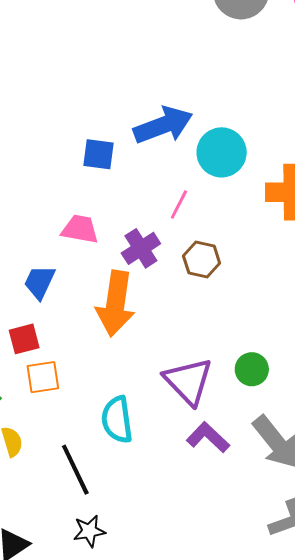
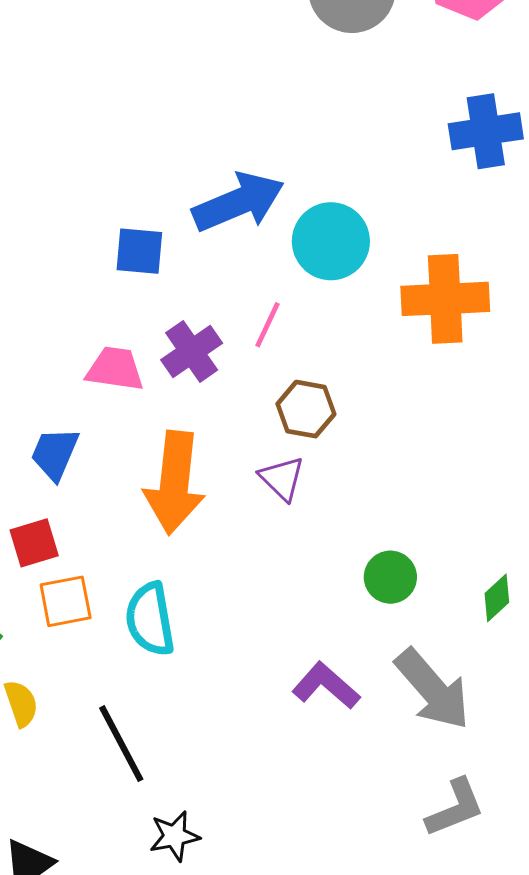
purple cross: (141, 248) -> (192, 351), moved
purple triangle: (188, 381) -> (282, 478), moved, size x0.6
cyan semicircle: (117, 420) -> (150, 619), moved
black star: (89, 531) -> (174, 836), moved

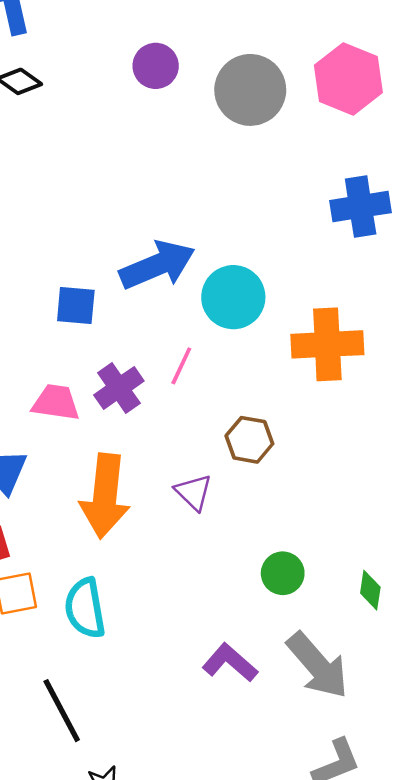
brown hexagon: (306, 409) -> (249, 440), moved
green diamond: (497, 598) -> (370, 590), turned -39

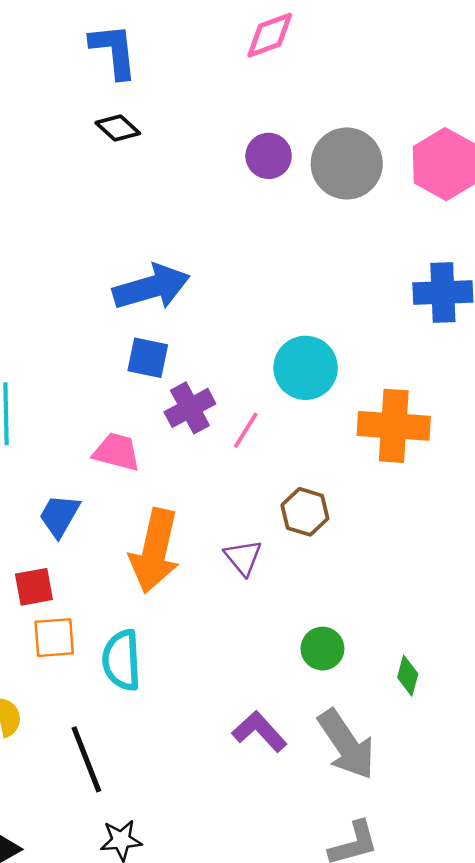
purple circle: (156, 66) -> (269, 156), moved
blue arrow: (157, 265) -> (151, 287), moved
purple cross: (119, 388) -> (190, 408), moved

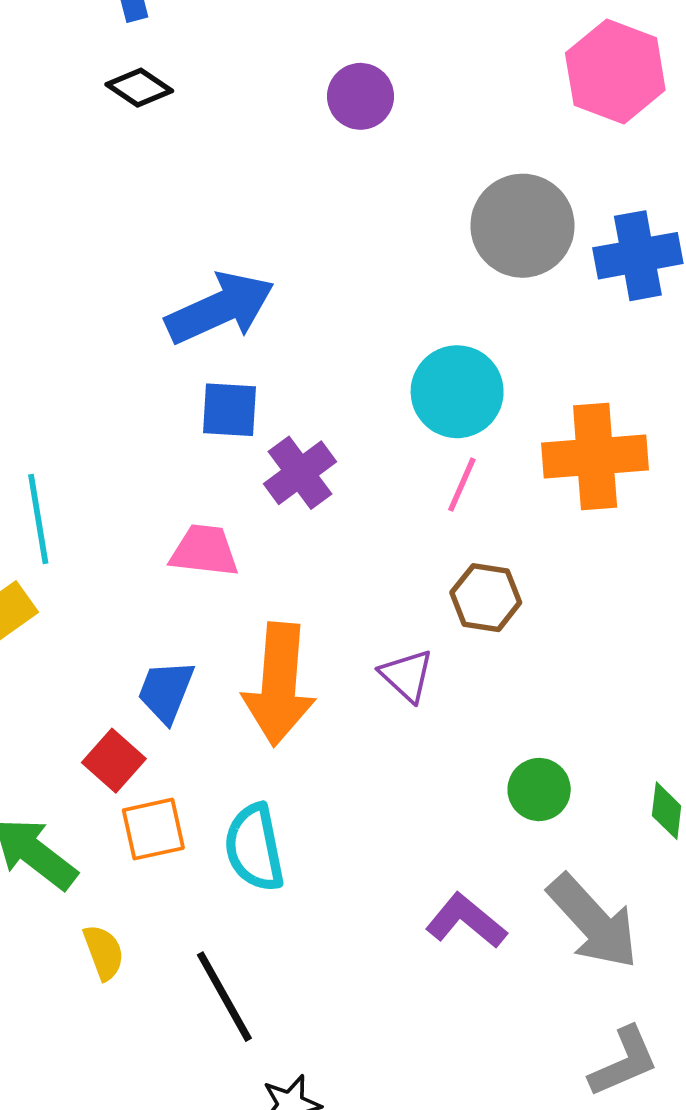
gray circle: (347, 164) -> (522, 226), moved
pink line: (246, 430) -> (462, 485), moved
blue trapezoid: (59, 516) -> (166, 691), moved
red square: (34, 587) -> (114, 761), turned -30

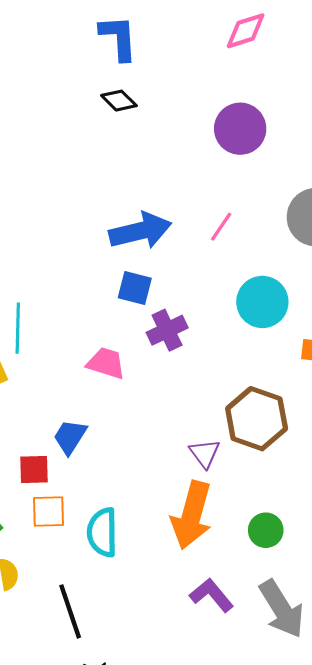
purple circle: (361, 96) -> (240, 129), size x1.4
pink line: (462, 485) -> (221, 227), moved
brown hexagon: (486, 598) -> (257, 419), size x1.6
orange arrow: (279, 684) -> (192, 515), moved
red square: (114, 761) -> (34, 470), turned 36

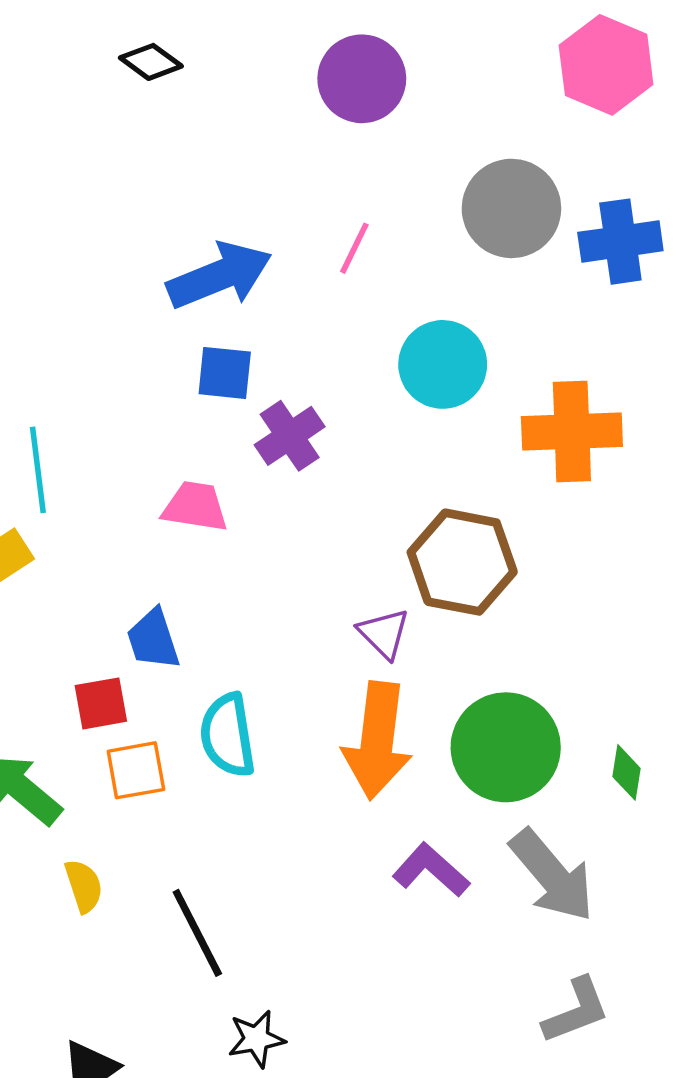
blue trapezoid: (70, 437) -> (153, 639), turned -42
green circle: (266, 530) -> (506, 747), size x1.8
cyan semicircle: (102, 532) -> (228, 735), moved

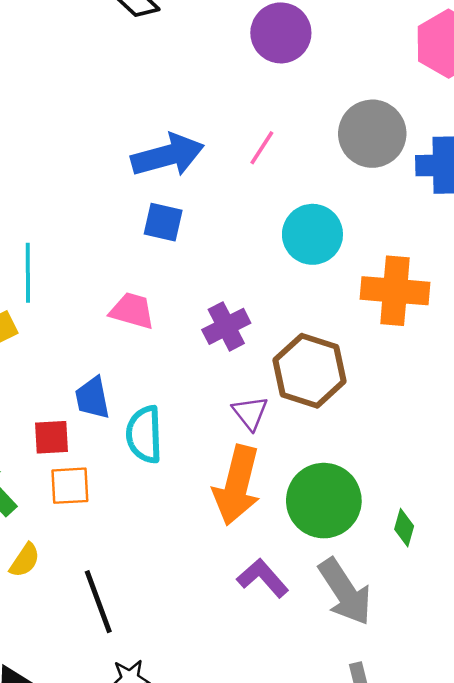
purple cross: (290, 436) -> (226, 326), moved
cyan semicircle: (228, 735) -> (144, 434), moved
yellow semicircle: (84, 886) -> (25, 560), turned 45

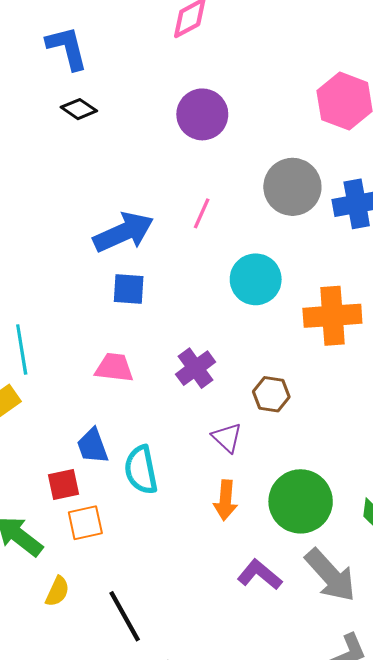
brown hexagon: (309, 371) -> (271, 394), size x0.6
orange arrow: (237, 485) -> (225, 500), size x0.6

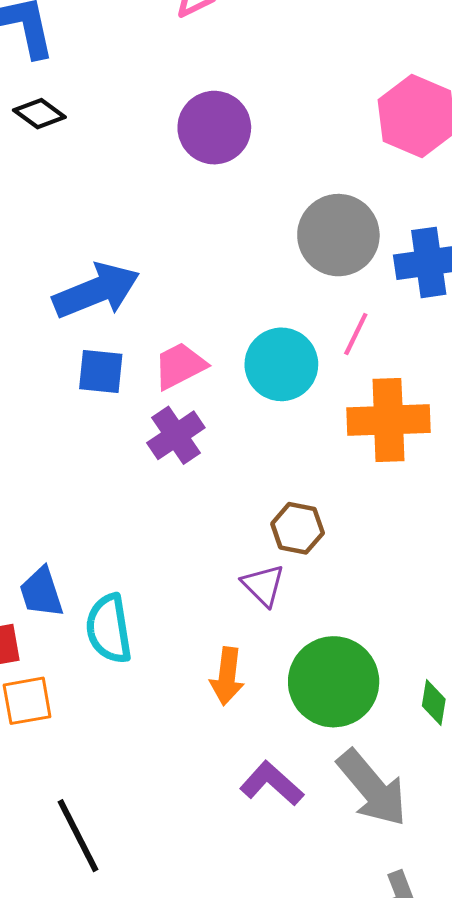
pink line: (202, 213) -> (356, 334), moved
pink trapezoid: (114, 368) -> (180, 366), moved, turned -36
purple cross: (196, 368) -> (176, 435), moved
purple triangle: (227, 438) -> (263, 585), moved

